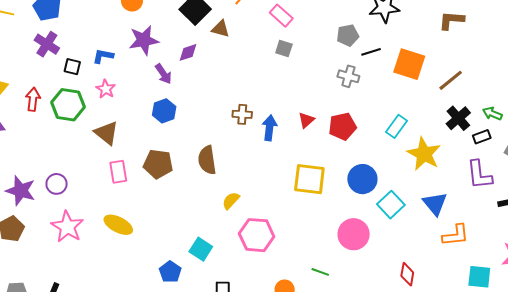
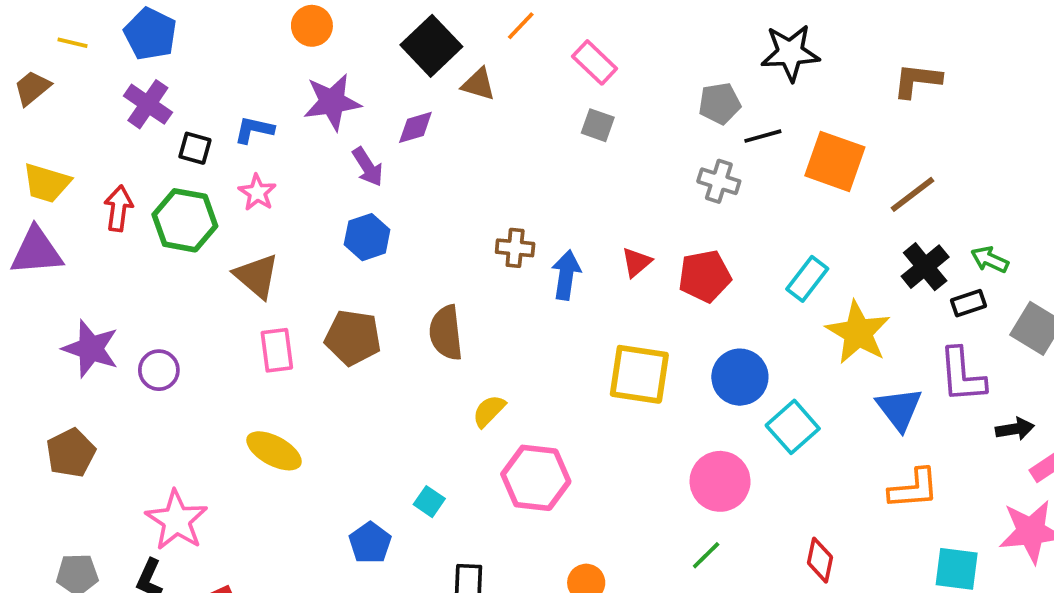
purple star: (21, 191) -> (91, 349), moved
blue triangle: (435, 204) -> (899, 409), moved
pink star: (67, 227) -> (177, 520), moved
cyan square: (201, 249) -> (429, 502), size x0.7
green line: (320, 272) -> (706, 555), moved, turned -66

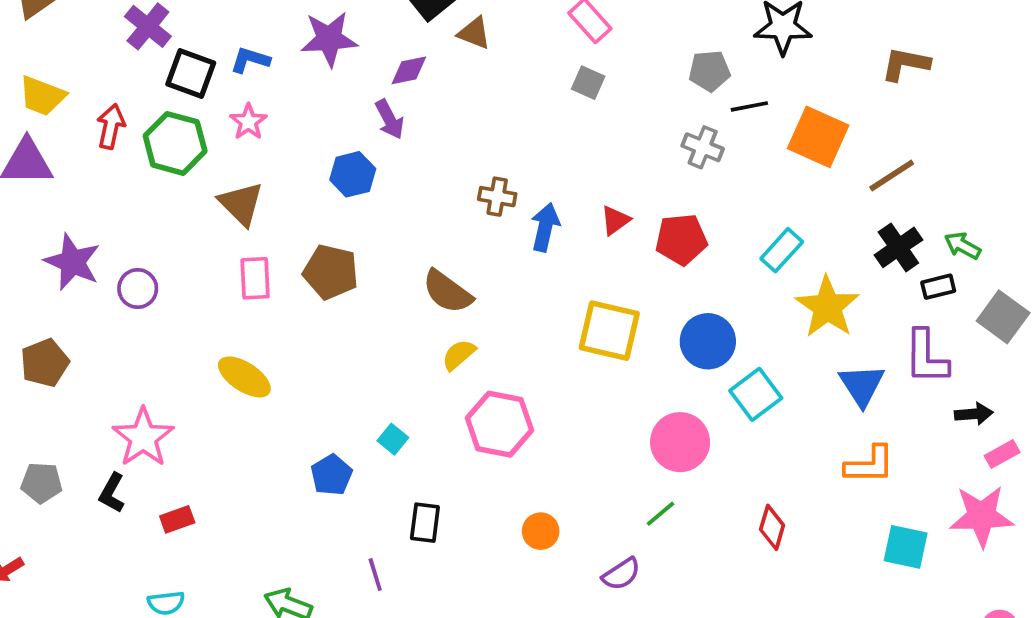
black square: (195, 148) -> (191, 73), size x1.5
purple arrow: (368, 167) -> (389, 119), moved
brown semicircle: (446, 333) -> (447, 292), moved, turned -52

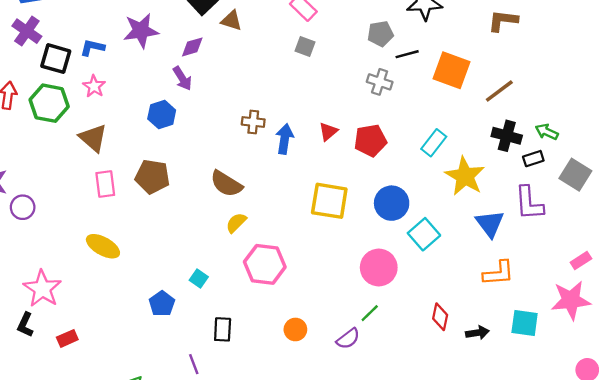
black cross: (898, 247) -> (507, 136), turned -36
purple circle: (138, 289) -> (23, 207), moved
black arrow: (974, 414) -> (477, 333), moved
purple semicircle: (621, 574) -> (348, 339), moved

